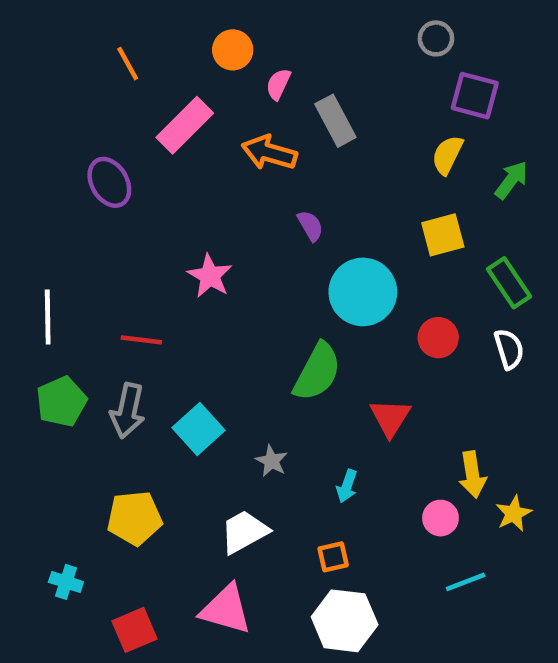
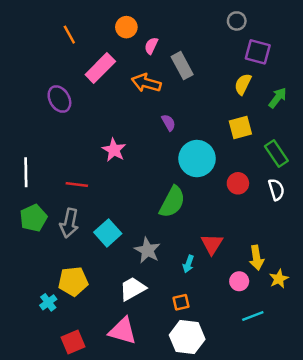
red triangle: (390, 418) -> (212, 244), moved
gray star: (272, 461) -> (147, 250), size x1.5
cyan cross: (66, 582) -> (48, 302), moved, turned 35

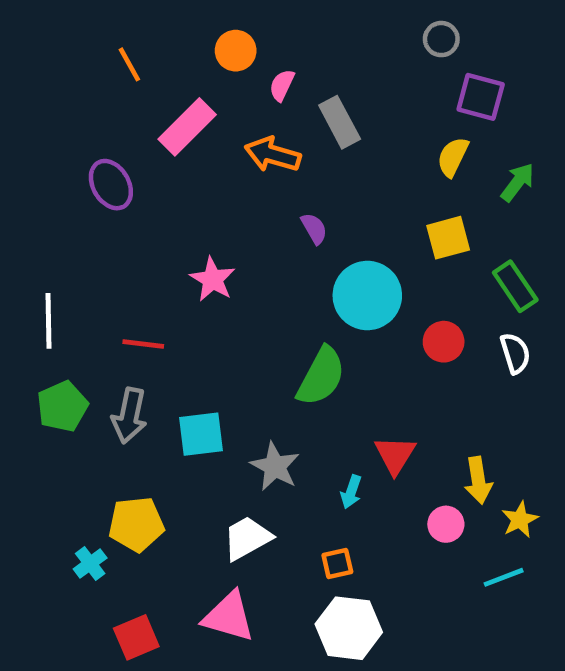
cyan square: (108, 233) -> (201, 434), turned 35
cyan line: (253, 316) -> (504, 577), moved

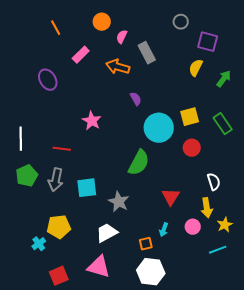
gray circle: (441, 39) -> (181, 22), moved
pink rectangle: (187, 127) -> (81, 55), size x0.7
yellow square: (448, 238) -> (190, 117), moved
white semicircle: (515, 353) -> (214, 182), moved
cyan arrow: (351, 492) -> (164, 230), moved

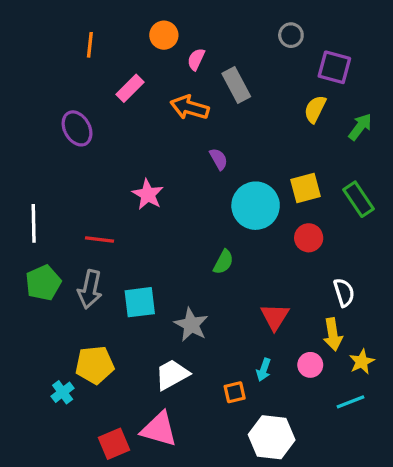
orange line: (56, 28) -> (90, 45), turned 35
green semicircle: (139, 163) -> (223, 262), size x0.6
white hexagon: (151, 272) -> (272, 437), moved
red square: (59, 276) -> (114, 444), moved

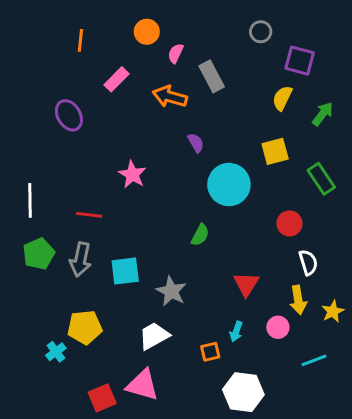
yellow square: (305, 188) -> (275, 151), moved
red circle: (309, 238) -> (289, 223), moved
yellow star: (362, 362) -> (333, 311), moved

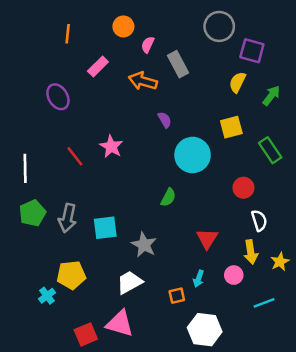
gray circle: (261, 32) -> (219, 26), size x1.6
red line: (89, 215) -> (75, 156), moved, turned 45

